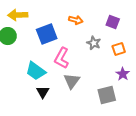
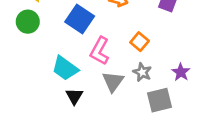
blue square: (47, 34) -> (80, 19), turned -35
gray star: (94, 43) -> (142, 72), moved
orange square: (119, 49) -> (140, 42), moved, turned -32

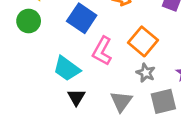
orange square: (140, 42) -> (143, 41), size x1.5
gray triangle: (113, 82) -> (121, 101), moved

